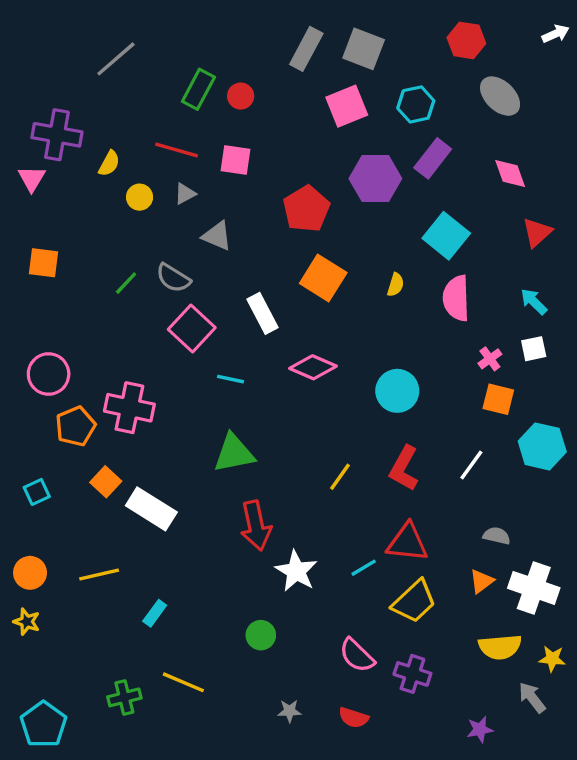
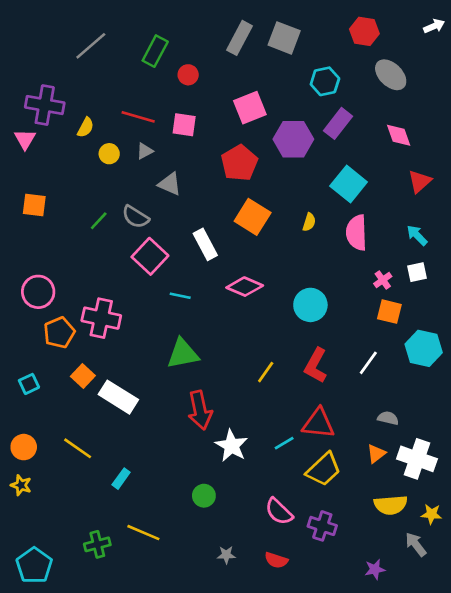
green rectangle: (198, 89) -> (155, 51), moved
pink square: (347, 106) -> (250, 108), moved
yellow line: (99, 574) -> (78, 448), turned 48

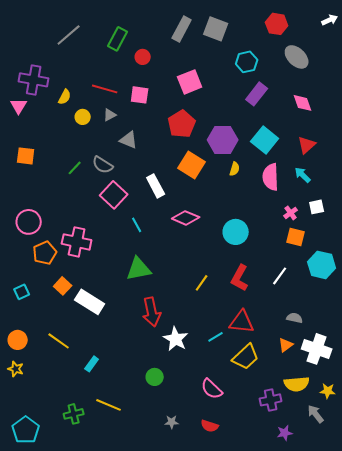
purple hexagon: (293, 139) -> (223, 140), moved
red triangle: (420, 181) -> (307, 145), moved
cyan arrow: (417, 235) -> (303, 175), moved
cyan line: (180, 296) -> (137, 225), turned 49
purple cross: (322, 526) -> (271, 400), moved, turned -30

